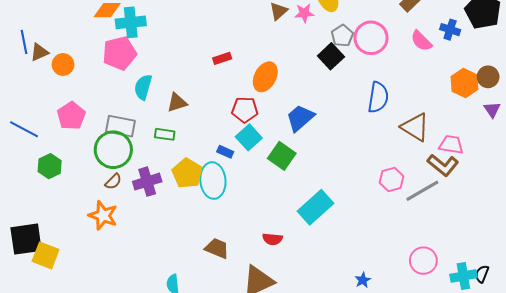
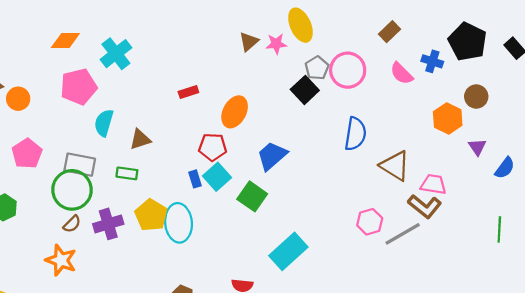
cyan cross: (131, 22) -> (116, 54), moved, turned -32
brown circle: (488, 77) -> (476, 97), moved
blue rectangle: (225, 152) -> (195, 179), moved, turned 49

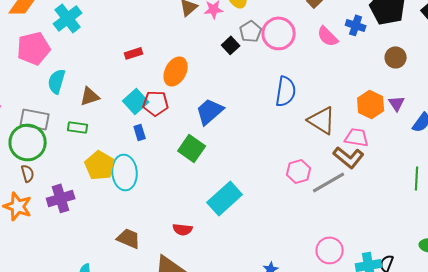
black square: (305, 90) -> (231, 45), moved, size x0.7
orange hexagon: (448, 118) -> (371, 104), moved
cyan square: (217, 177) -> (136, 101), moved
brown semicircle: (72, 224) -> (28, 173), turned -60
purple cross: (108, 224) -> (61, 198), moved

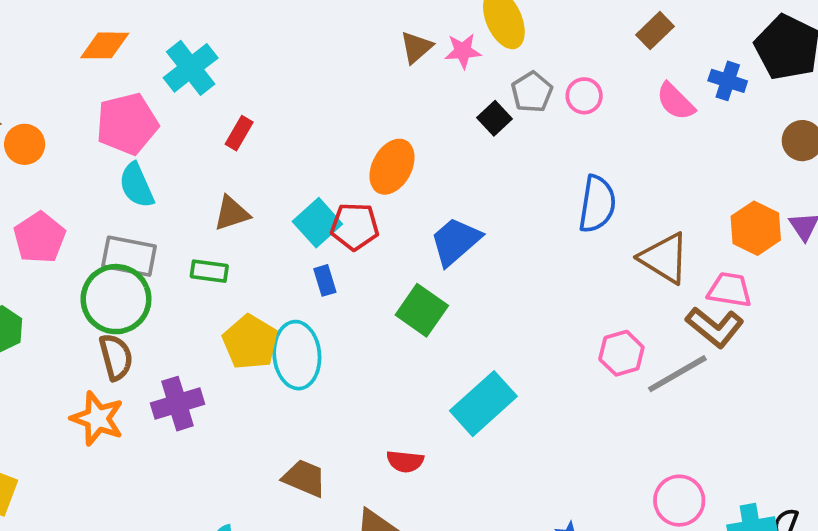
pink circle: (279, 33) -> (584, 96), size x0.6
red rectangle: (134, 53) -> (239, 133), moved, turned -42
cyan semicircle: (57, 81) -> (136, 185), moved, turned -40
brown semicircle: (28, 173) -> (116, 357), size x1.4

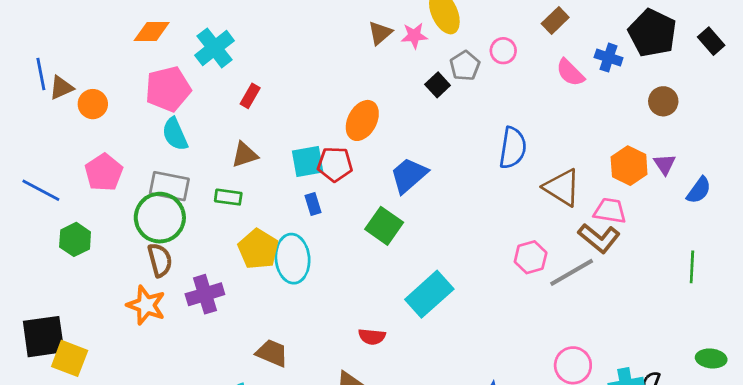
pink circle: (584, 96) -> (503, 51), moved
cyan square: (317, 223) -> (308, 162), turned 32
brown trapezoid: (304, 478) -> (272, 353), moved

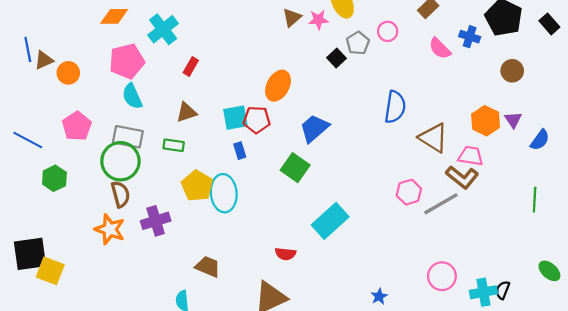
green ellipse: (711, 358) -> (549, 271), turned 35

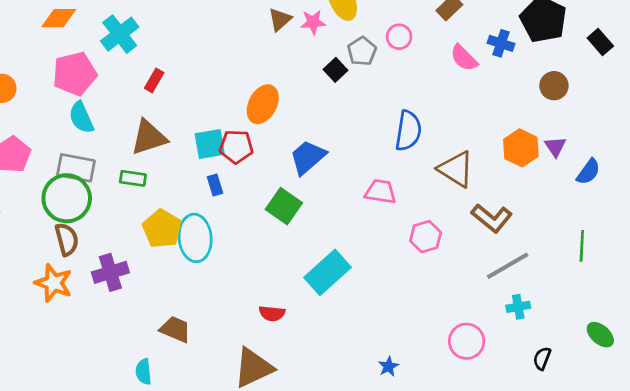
black rectangle: (549, 24) -> (600, 42), moved
brown triangle: (186, 112) -> (149, 137), size x1.4
pink trapezoid: (471, 156) -> (381, 192), moved
gray line: (441, 204) -> (508, 266), moved
cyan cross: (483, 292) -> (518, 307), moved, size x0.7

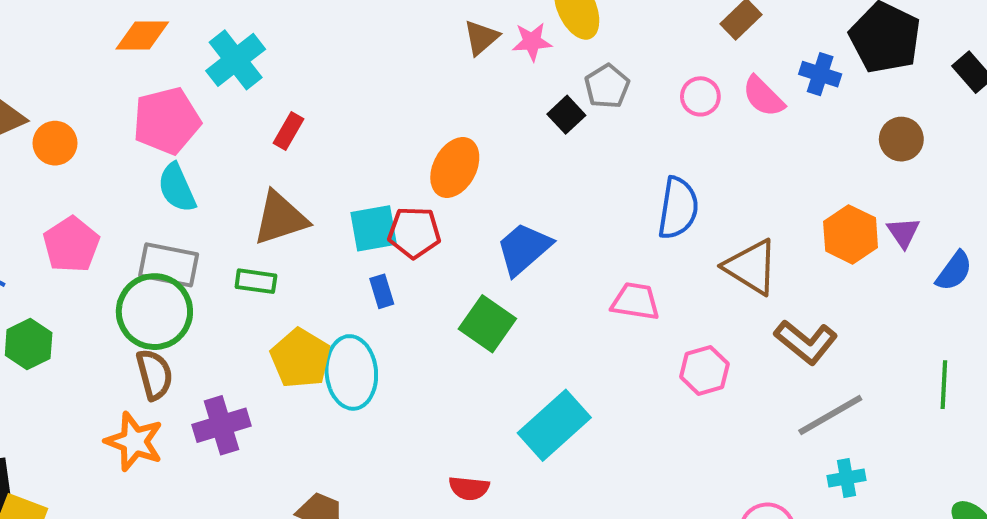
pink circle: (399, 37) -> (700, 96), moved

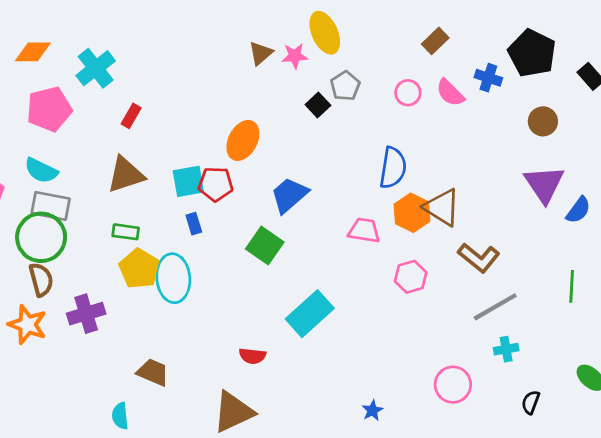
cyan semicircle: (177, 188) -> (41, 170), moved, turned -40
purple triangle: (903, 232) -> (544, 184), size x1.8
orange hexagon: (851, 234) -> (412, 213), moved
green rectangle: (256, 281) -> (126, 232), moved

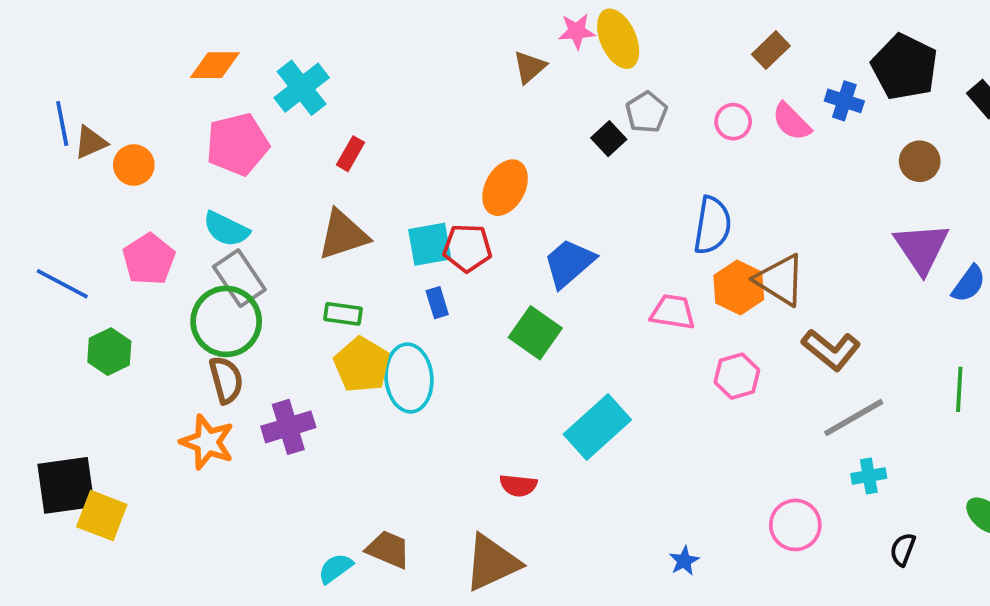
pink star: (295, 56) -> (577, 31), moved
gray rectangle: (51, 206) -> (239, 278), turned 45
brown trapezoid: (153, 372) -> (388, 549), moved
cyan semicircle: (120, 416) -> (335, 568), turned 60

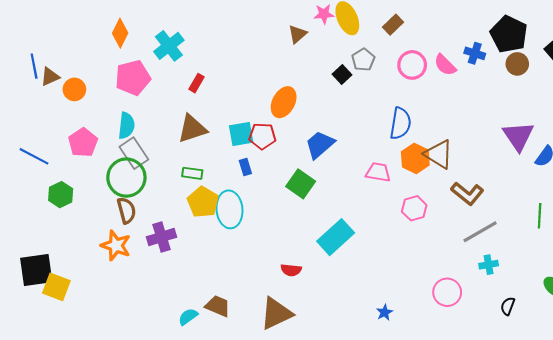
brown rectangle: (771, 50) -> (393, 25), moved
orange diamond: (215, 65) -> (120, 33), turned -64
pink circle: (733, 122) -> (412, 65), size x1.4
brown circle: (920, 161) -> (517, 64), moved
cyan semicircle: (226, 229) -> (126, 126), turned -110

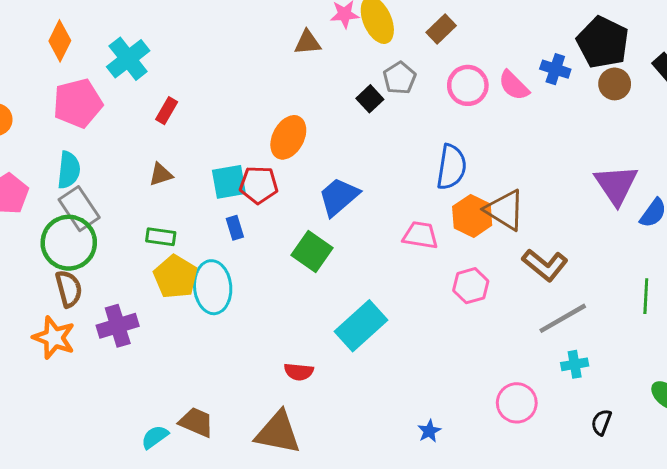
brown triangle: (297, 34) -> (308, 42), turned 36
brown triangle: (192, 129) -> (161, 174), size x0.6
brown triangle: (276, 313) -> (278, 433), turned 36

